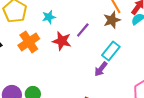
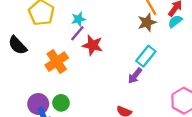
purple line: (83, 30) -> (77, 33), moved
orange cross: (29, 42) -> (57, 62), moved

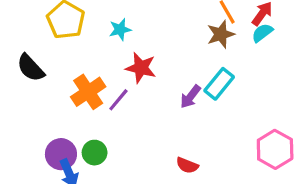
purple line: (77, 33) -> (118, 100), moved
purple arrow: (135, 76) -> (190, 97), moved

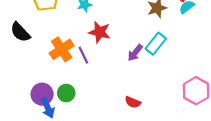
purple line: (118, 100) -> (83, 55), turned -66

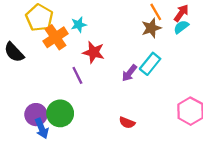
orange cross: (62, 49) -> (56, 37), moved
green circle: (66, 93) -> (60, 113), size x1.5

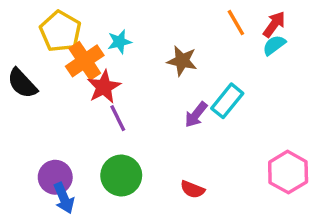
brown star: (151, 28) -> (182, 61), moved, turned 30
red star: (94, 52) -> (104, 87), moved, turned 30
green circle: (60, 113) -> (121, 175), moved

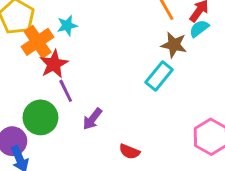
brown star: (182, 61) -> (174, 45), moved
purple arrow: (196, 115) -> (92, 119), moved
green circle: (121, 175) -> (40, 117), moved

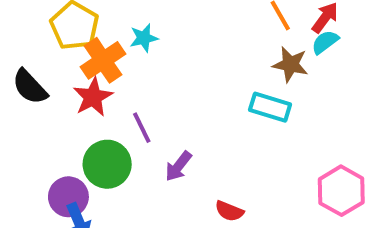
red star: (54, 64) -> (93, 97), moved
cyan rectangle: (159, 76) -> (270, 107), turned 68

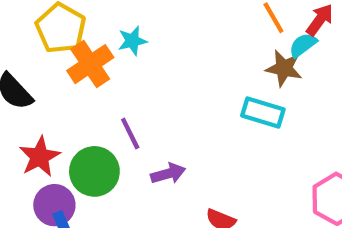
cyan semicircle: (325, 42) -> (303, 45), moved
red star: (93, 97) -> (40, 157), moved
purple arrow: (178, 166) -> (168, 174), turned -144

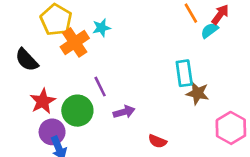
brown star: (284, 68) -> (198, 93), moved
cyan rectangle: (263, 112) -> (184, 73), turned 65

